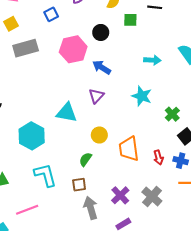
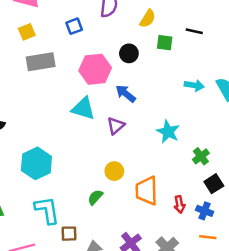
cyan arrow: (152, 60) -> (194, 85), moved
cyan triangle: (67, 113) -> (83, 108), moved
brown square: (79, 185) -> (69, 234), moved

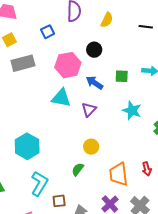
green square: (165, 43) -> (122, 76), moved
orange trapezoid: (147, 191) -> (119, 174), moved
cyan L-shape: (47, 210) -> (39, 184), turned 45

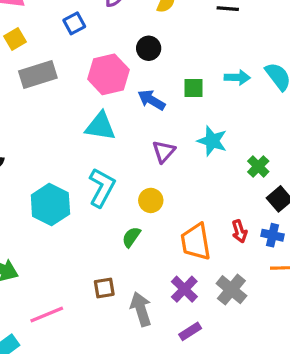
purple triangle: (89, 110) -> (164, 151), moved
cyan L-shape: (39, 184) -> (102, 188), moved

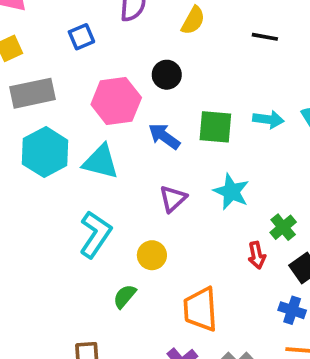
green square: (194, 88) -> (215, 127), size x1.4
cyan hexagon: (50, 204) -> (45, 152), moved
red arrow: (239, 231) -> (257, 255), moved

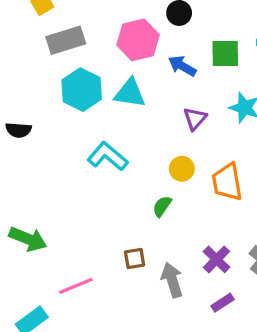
cyan L-shape: (95, 234) -> (108, 156), moved, turned -78
orange trapezoid: (200, 309) -> (227, 182), moved

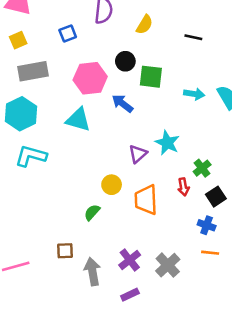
green square: (225, 53) -> (151, 77), moved
cyan hexagon: (82, 90) -> (21, 114), moved
purple triangle: (195, 119) -> (138, 154), moved
cyan L-shape: (108, 156) -> (31, 156), moved, turned -32

